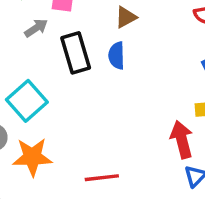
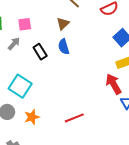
black rectangle: (76, 53) -> (40, 52), size x0.7
orange star: (32, 157) -> (32, 117), size x0.7

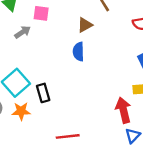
black rectangle: (40, 52) -> (43, 93), moved
orange star: (32, 117) -> (21, 111), moved

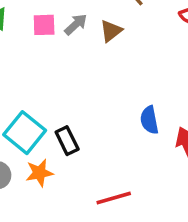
gray arrow: (23, 32) -> (76, 24), moved
blue semicircle: (78, 52) -> (149, 120), moved

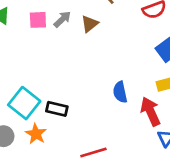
black rectangle: (67, 141) -> (57, 109), turned -50
orange star: (39, 173) -> (36, 134), turned -30

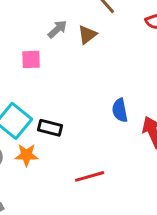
pink square: (38, 20) -> (31, 59), moved
orange star: (36, 134) -> (27, 155), turned -30

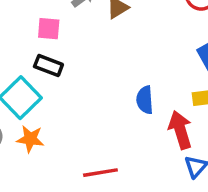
black rectangle: (50, 128) -> (48, 65), moved

